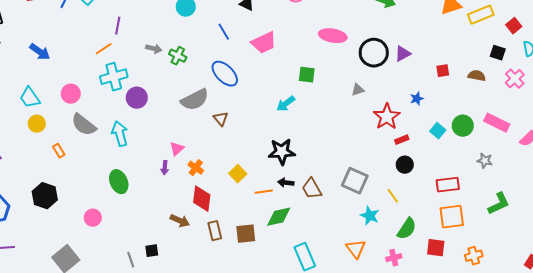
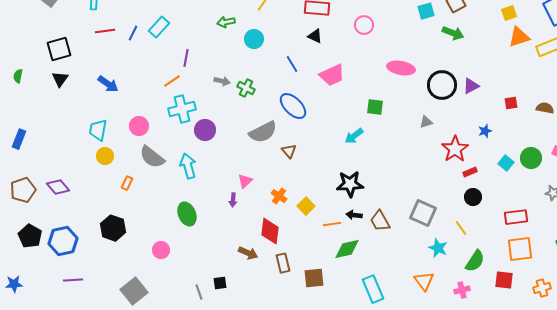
cyan trapezoid: (30, 98) -> (98, 130), turned 45
orange rectangle: (59, 151) -> (127, 183), turned 56
orange cross: (196, 168) -> (279, 196), moved
brown square: (246, 234) -> (314, 278), moved

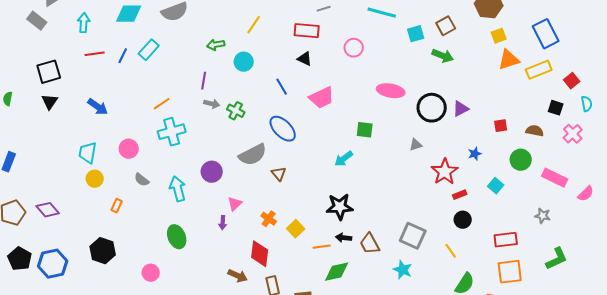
purple line: (186, 58) -> (204, 81), moved
purple circle: (205, 130) -> (212, 172), moved
gray semicircle: (152, 157) -> (142, 180), size x0.6
green circle: (531, 158) -> (521, 160), moved
cyan star: (438, 248) -> (403, 270), moved

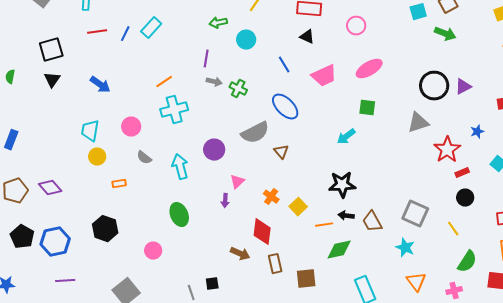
pink ellipse: (391, 91) -> (369, 69), moved, turned -40
gray triangle: (416, 145) -> (418, 123), size x1.6
orange rectangle: (117, 206) -> (119, 184), turned 56

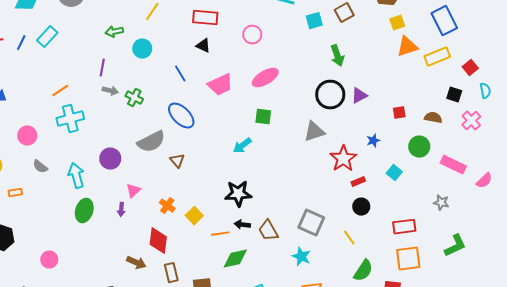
green arrow: (445, 34) -> (337, 56), moved, turned 50
green ellipse: (179, 215) -> (84, 211), moved, turned 40

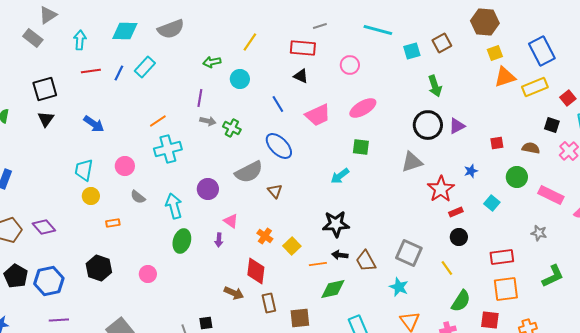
pink triangle: (133, 191) -> (231, 221), turned -42
pink circle: (49, 260) -> (148, 274), moved

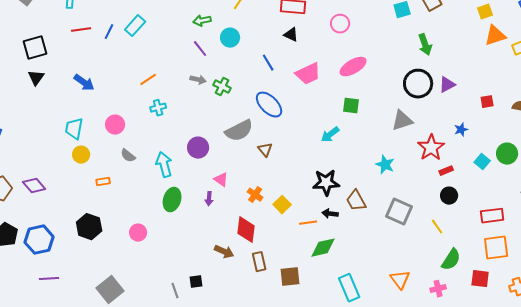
purple line: (200, 98) -> (200, 49), moved, turned -48
cyan cross: (168, 149) -> (158, 108), size x0.6
green circle: (517, 177) -> (507, 154), moved
brown trapezoid: (366, 261) -> (356, 201), moved
cyan star: (399, 287) -> (385, 165), moved

